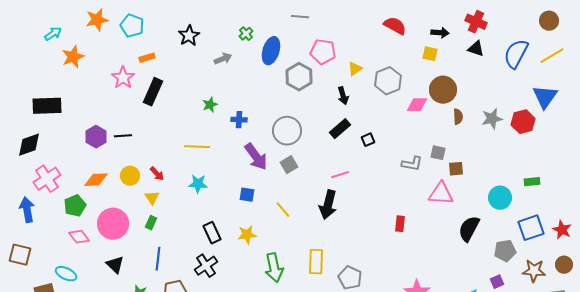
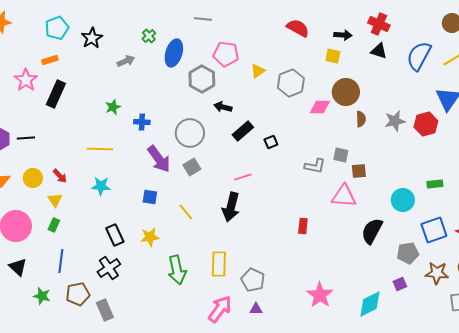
cyan pentagon: (132, 26) -> (57, 28), moved, turned 30
black arrow: (343, 96) -> (223, 107), moved, turned 120

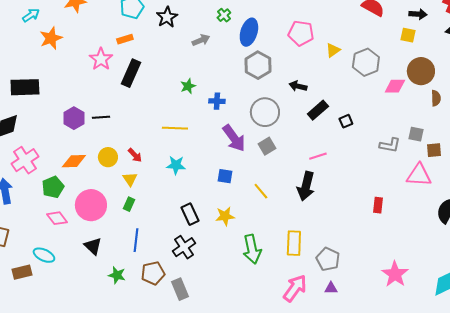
gray hexagon: (202, 79) -> (258, 65), moved

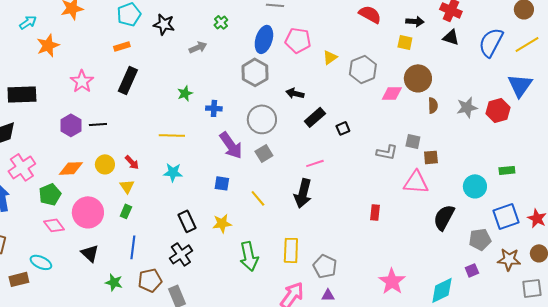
black star: (167, 17) -> (164, 24), turned -30
blue ellipse: (249, 32) -> (264, 39), moved
pink star: (101, 59) -> (82, 81), moved

